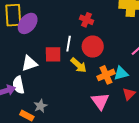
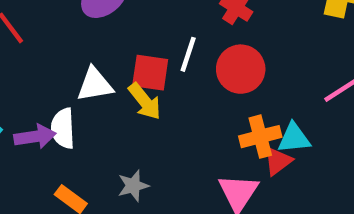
yellow arrow: (79, 65) -> (145, 101), moved
red triangle: (129, 94) -> (278, 161), moved
gray star: (40, 106) -> (133, 186), moved

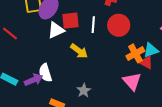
red square: (150, 73) -> (70, 21), moved
white triangle: (95, 85) -> (56, 30), moved
red triangle: (278, 161) -> (146, 62), turned -40

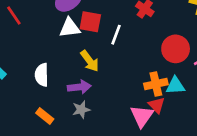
red circle: (119, 25) -> (176, 49), moved
red triangle: (146, 62) -> (157, 105), moved
purple arrow: (34, 80) -> (79, 87), moved

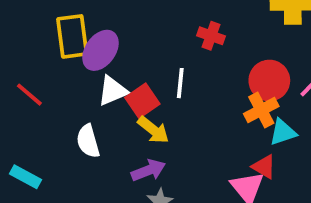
red square: (90, 22) -> (142, 101), moved, turned -30
white semicircle: (42, 75) -> (88, 141), moved
orange cross: (156, 84) -> (261, 110), moved

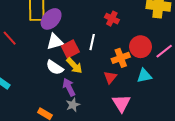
orange cross: (261, 110) -> (121, 58), moved
white semicircle: (88, 141) -> (55, 67), moved, turned -48
red triangle: (264, 167) -> (110, 77), moved, turned 32
purple arrow: (148, 170) -> (69, 87), turned -102

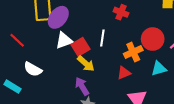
white semicircle: (55, 67) -> (33, 69), moved
red triangle: (110, 77) -> (124, 73), turned 32

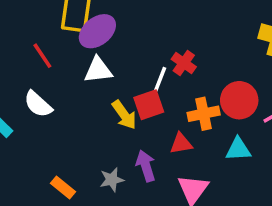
red cross: (121, 12) -> (184, 63), moved
red line: (17, 40) -> (42, 56), moved
red square: (81, 47) -> (149, 105), moved
purple arrow: (82, 86) -> (146, 166), moved

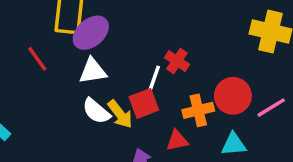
white semicircle: (38, 104) -> (96, 111), moved

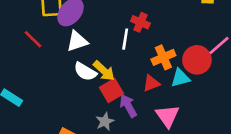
red circle: (233, 96) -> (197, 60), moved
red square: (144, 103) -> (111, 90), moved
cyan triangle: (234, 144) -> (180, 78), moved

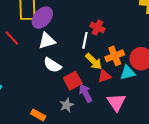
yellow arrow: (104, 71) -> (94, 61), moved

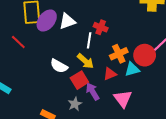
white triangle: (47, 41) -> (67, 21), moved
yellow arrow: (94, 61) -> (85, 61), moved

